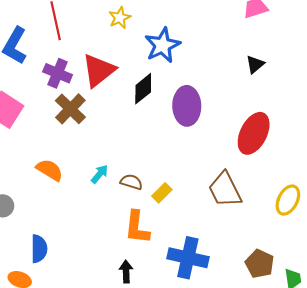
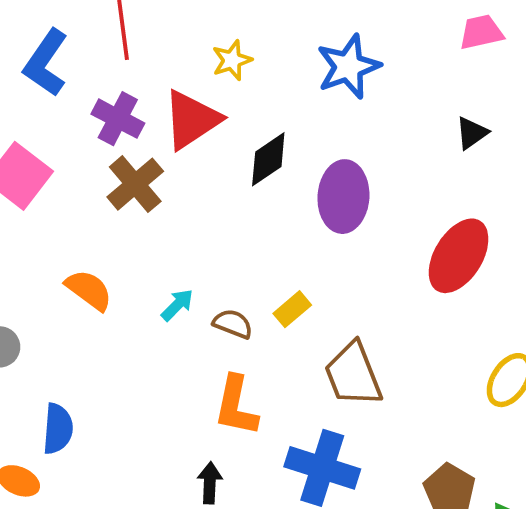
yellow star: (120, 18) -> (232, 60), moved
blue star: (162, 45) -> (348, 67), moved
brown trapezoid: (225, 190) -> (353, 374), moved
yellow rectangle: (162, 193) -> (292, 309), moved

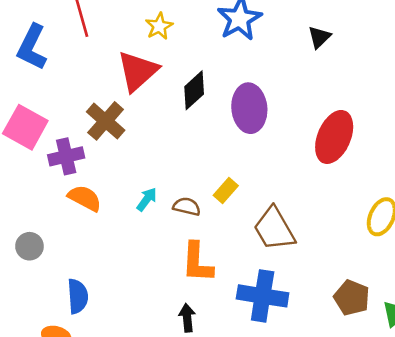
purple cross: (118, 119) -> (66, 156), moved, turned -32
black triangle: (472, 133) -> (319, 37), moved

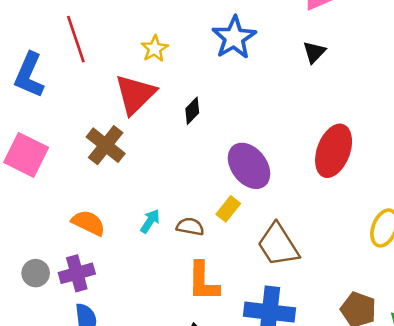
black diamond: (194, 90) -> (192, 111), size x0.7
purple ellipse: (249, 108) -> (249, 166), moved, turned -30
purple cross: (66, 156) -> (77, 273), moved

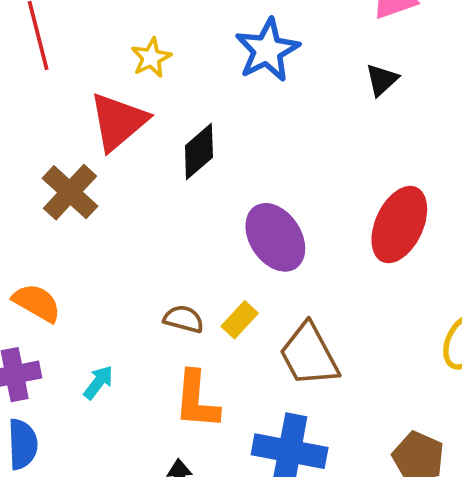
black diamond: (192, 111) -> (199, 152), size x1.4
yellow rectangle: (228, 209) -> (240, 320), moved
cyan arrow: (150, 221) -> (98, 382), moved

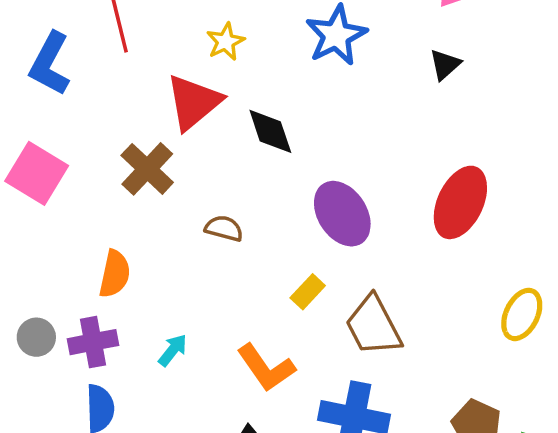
black diamond: (199, 152) -> (270, 131), turned -68
orange semicircle: (37, 303) -> (115, 274), turned 72
brown semicircle: (184, 319) -> (224, 228), moved
orange L-shape: (197, 400) -> (266, 368), turned -40

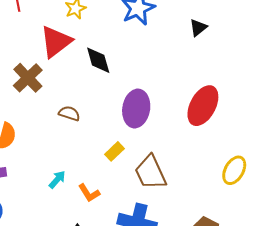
purple ellipse: (342, 214) -> (136, 109), turned 39
cyan arrow: (173, 350) -> (57, 180), moved
orange L-shape: (266, 368) -> (89, 193), size x0.7

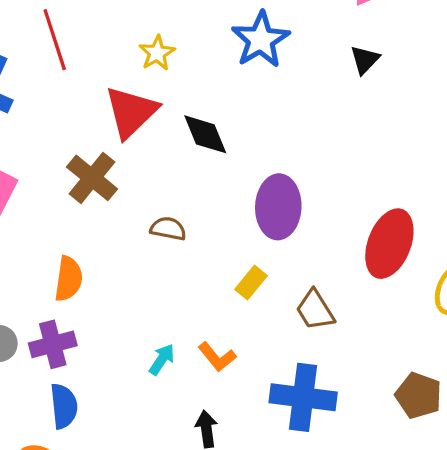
red ellipse: (203, 106) -> (389, 244), moved
brown trapezoid: (151, 172) -> (315, 310), size x0.7
cyan arrow: (57, 180) -> (162, 359), moved

